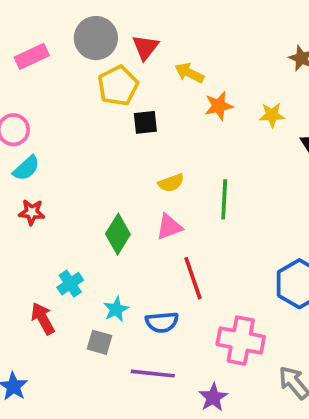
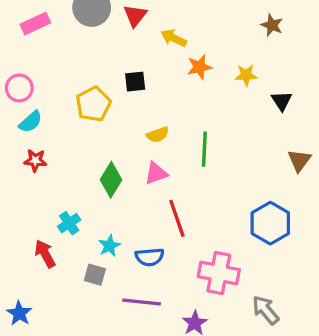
yellow pentagon: (118, 86) -> (93, 104), moved

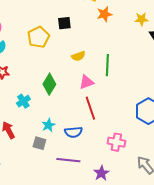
yellow star: (246, 75) -> (141, 19), moved
pink triangle: (156, 173) -> (86, 82), moved
cyan cross: (69, 223) -> (23, 101), moved
pink cross: (219, 273) -> (116, 142), size x0.7

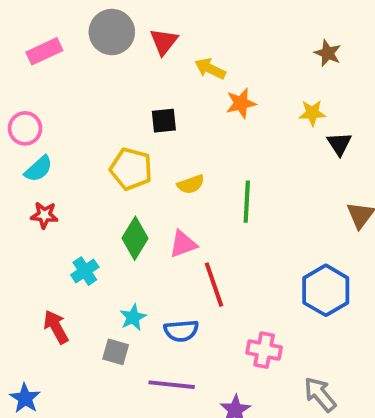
yellow pentagon: (38, 37) -> (131, 169), moved, turned -30
pink triangle: (86, 82) -> (183, 244), moved

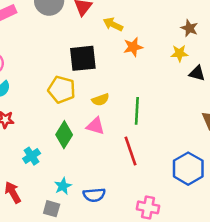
brown star: (328, 53) -> (189, 28), moved
black square: (164, 121) -> (83, 58), size x1.6
black triangle: (339, 144) -> (197, 73), turned -42
pink triangle: (183, 244) -> (95, 126), moved, turned 36
red line: (214, 285) -> (131, 151), moved

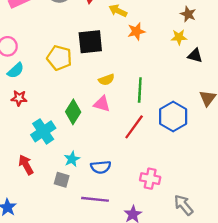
yellow pentagon: (62, 90) -> (59, 58), moved
red line: (131, 151) -> (134, 127), turned 55
cyan cross: (32, 156) -> (43, 131), size x1.5
blue hexagon: (188, 169) -> (173, 116), moved

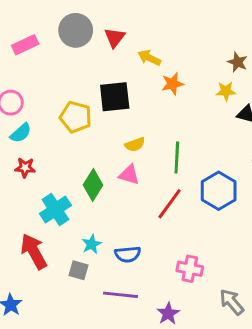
red arrow: (26, 165) -> (34, 251), size x1.4

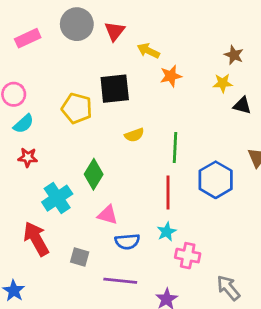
pink triangle: (129, 175) -> (108, 215), moved
red line: (170, 204) -> (168, 192), turned -36
cyan star: (92, 244) -> (167, 232), moved

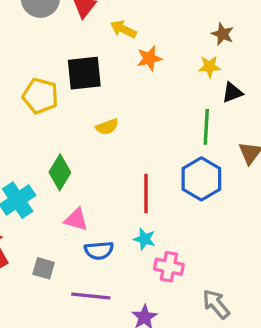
black triangle: (242, 105) -> (232, 93), turned -36
green line: (175, 148) -> (206, 127), moved
cyan star: (167, 232) -> (144, 239), turned -30

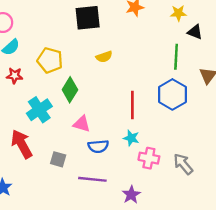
black triangle: (232, 93) -> (195, 32), turned 42
yellow pentagon: (40, 96) -> (50, 60), moved
gray arrow: (216, 304) -> (183, 164), moved

